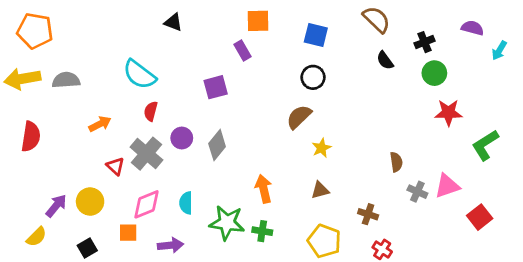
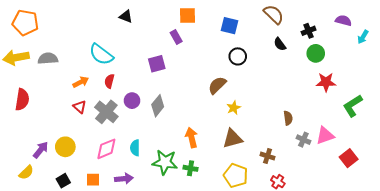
black circle: (313, 77) -> (238, 56), moved
orange arrow: (100, 124) -> (81, 82), moved
red triangle: (115, 166) -> (80, 107), moved
brown triangle: (320, 190) -> (233, 139), size x1.5
orange square: (128, 233) -> (93, 180), moved

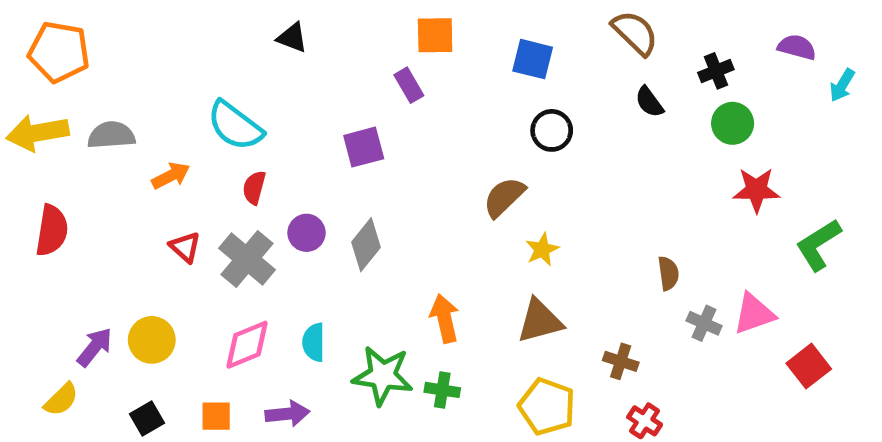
orange arrow: (81, 82) -> (171, 176), moved

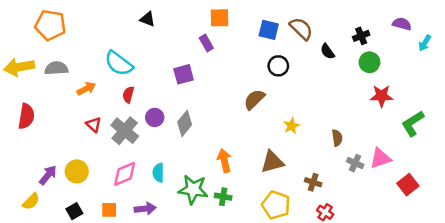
brown semicircle: (635, 33) -> (301, 29), moved
orange pentagon: (59, 52) -> (50, 25), moved
yellow star: (542, 249) -> (292, 126), moved

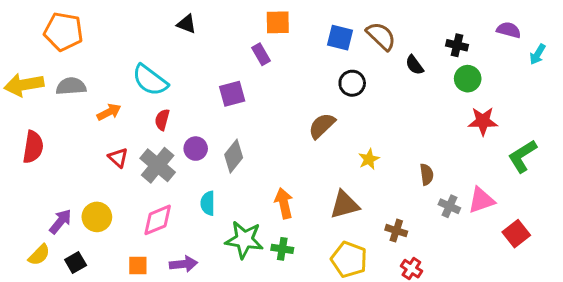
black cross: (361, 36) -> (457, 45), turned 35
cyan semicircle: (158, 173) -> (208, 203), moved
black square: (74, 211) -> (76, 263), moved

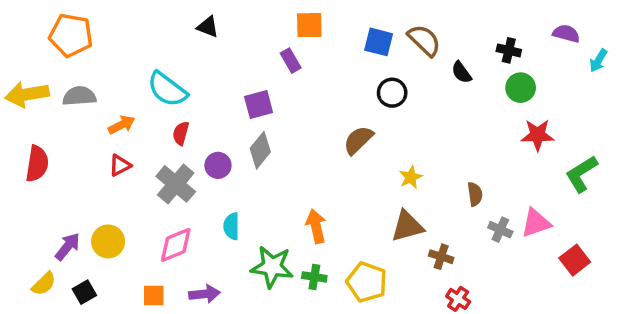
gray diamond: (234, 156) -> (260, 150), moved
red triangle: (118, 158) -> (120, 165), moved, turned 50
brown triangle: (345, 205) -> (407, 226), moved
yellow pentagon: (349, 259) -> (367, 282), moved

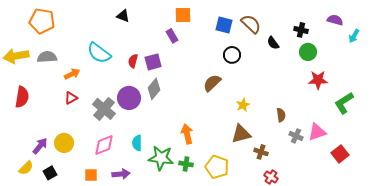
red semicircle: (181, 133) -> (133, 61), moved
purple circle: (218, 165) -> (129, 98), size x1.5
cyan semicircle: (232, 226) -> (137, 143), moved

